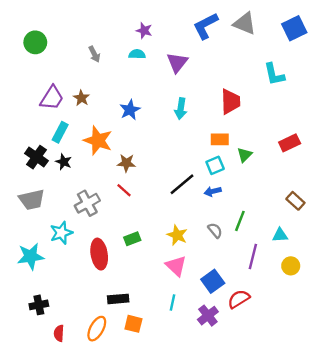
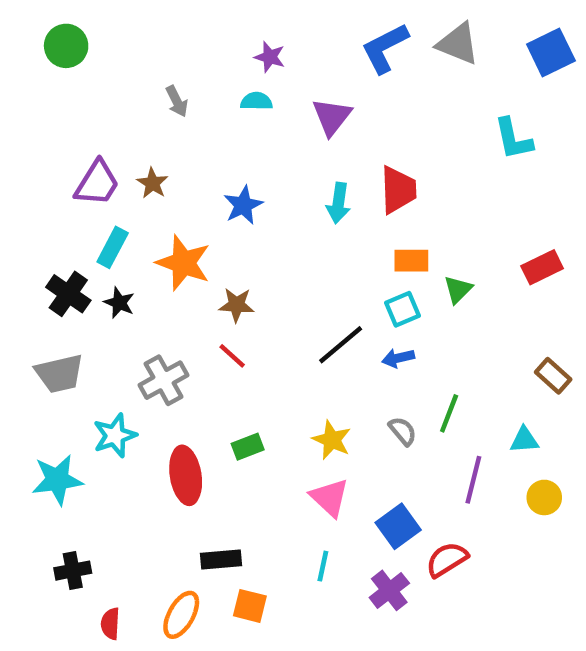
green circle: (35, 42) -> (66, 46), moved
red trapezoid: (230, 101) -> (398, 190), moved

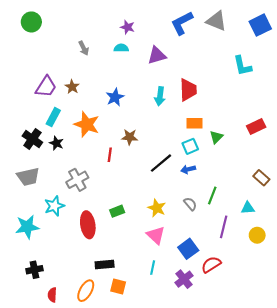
purple triangle: (332, 117) -> (157, 55), turned 36
brown star: (237, 305) -> (130, 137), moved
red line: (232, 356) -> (110, 155), moved, turned 56

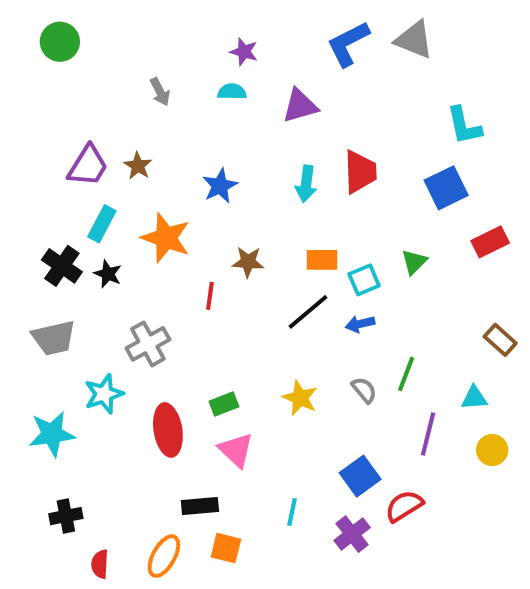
blue square: (260, 25) -> (446, 188), moved
orange rectangle: (194, 123) -> (322, 260), moved
pink triangle: (156, 235) -> (236, 450), moved

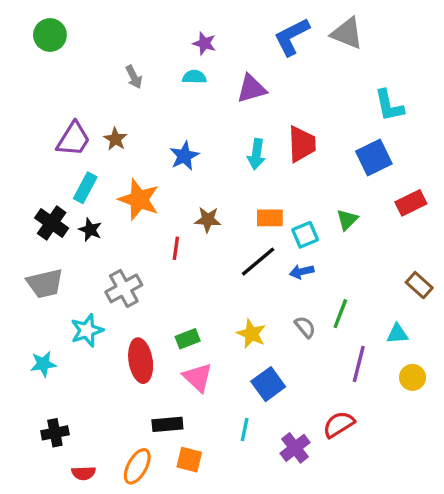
cyan star: (52, 434) -> (43, 364), size x0.7
blue square: (360, 476) -> (268, 384), moved
red semicircle: (100, 564) -> (84, 473), turned -95

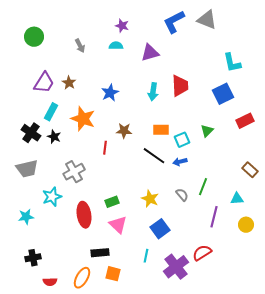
green circle: (50, 35) -> (34, 37), moved
black line: (258, 262) -> (154, 156), turned 75
purple cross: (295, 448) -> (176, 267), size x1.4

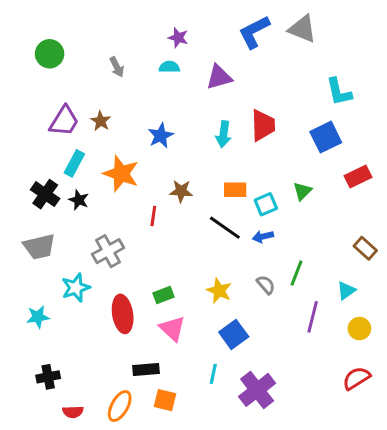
cyan triangle: (237, 199) -> (346, 291), turned -32
red semicircle: (202, 253) -> (356, 378), moved

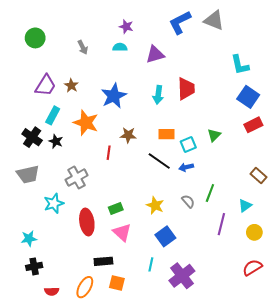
blue star: (161, 136) -> (114, 96), size x1.4
blue square: (326, 137) -> (248, 97), moved, turned -30
cyan star: (38, 317) -> (29, 239), moved

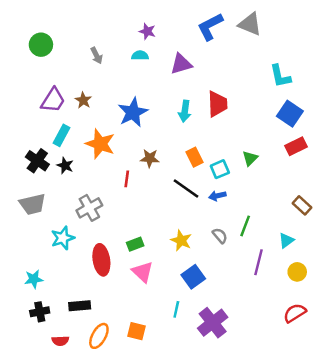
orange rectangle: (166, 134) -> (194, 157), turned 63
black rectangle: (103, 261) -> (80, 306), moved

